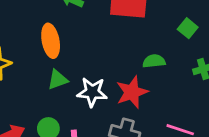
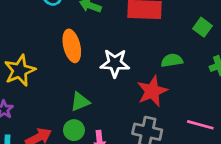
green triangle: (58, 80) -> (80, 102), moved
white star: (92, 92) -> (115, 63), moved

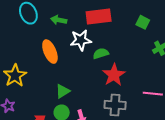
green semicircle: (172, 60) -> (101, 54), moved
white star: (115, 63) -> (81, 40), moved

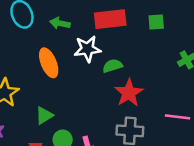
green square: (143, 22) -> (156, 22), moved, turned -32
green triangle: (63, 91) -> (44, 115), moved

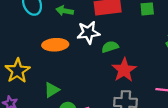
orange ellipse: (49, 63) -> (55, 45), turned -70

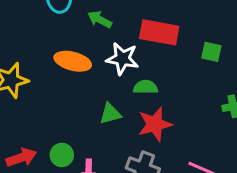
green triangle: (52, 90) -> (110, 114), moved

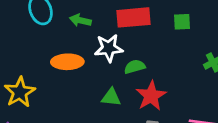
green triangle: (110, 114) -> (111, 97), turned 36

